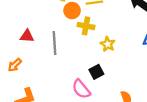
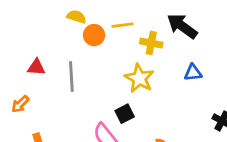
yellow cross: (86, 26) -> (151, 43), moved
yellow star: (108, 44) -> (139, 78), size x1.5

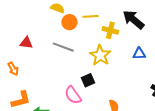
gray line: (71, 76) -> (63, 47), moved, turned -70
orange arrow: (20, 104) -> (13, 69), turned -80

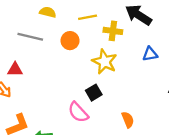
orange circle: (69, 22) -> (70, 41), moved
red triangle: (26, 43) -> (15, 69), moved
gray line: (63, 47) -> (30, 37), moved

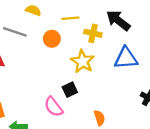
blue triangle: (150, 54) -> (126, 58), size x1.6

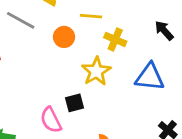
black arrow: (118, 20) -> (164, 30), moved, size x0.7

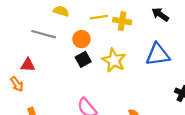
yellow cross: (115, 39) -> (122, 21), moved
black square: (75, 103) -> (83, 59), moved

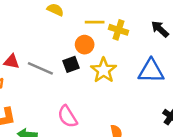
gray line: (44, 34) -> (40, 68), moved
orange circle: (81, 39) -> (85, 45), moved

